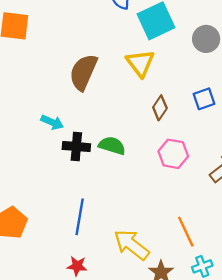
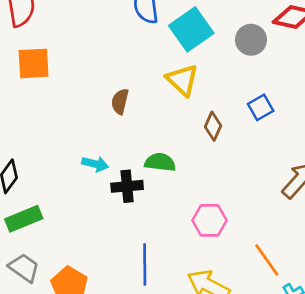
brown semicircle: (83, 72) -> (120, 101), size x0.6
green semicircle: (112, 146) -> (160, 162), moved
pink hexagon: (173, 154) -> (209, 220), moved

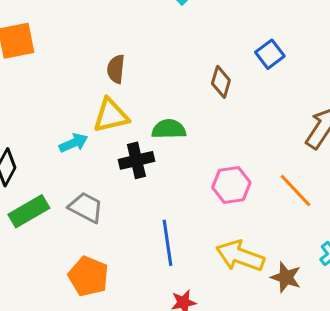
yellow triangle: (182, 80) -> (111, 115), moved, turned -48
cyan arrow: (95, 164) -> (74, 143), moved, turned -30
orange line: (267, 260) -> (295, 190), moved
gray trapezoid: (24, 268) -> (86, 207), moved

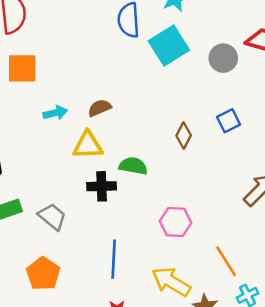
brown semicircle: (116, 69) -> (100, 108), turned 50
cyan arrow: (74, 143) -> (55, 113), moved
orange line: (295, 190) -> (226, 261), moved

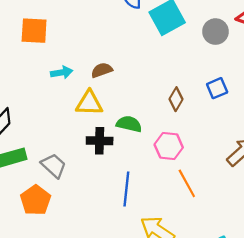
pink hexagon: (176, 222) -> (169, 146), moved
blue line: (114, 259) -> (126, 189), moved
orange line: (226, 261) -> (187, 183), moved
orange pentagon: (43, 274) -> (36, 200), moved

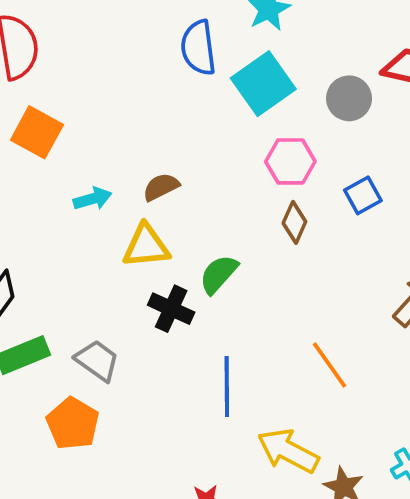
orange square: (34, 31) -> (37, 132), turned 32
green semicircle: (129, 124) -> (219, 274), turned -55
black cross: (100, 141) -> (171, 309), turned 30
pink hexagon: (169, 146) -> (290, 161), moved

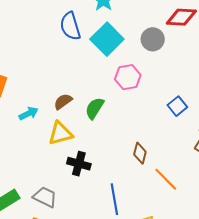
blue square: (363, 195) -> (177, 106), moved
brown diamond: (294, 222) -> (140, 153), moved
green semicircle: (219, 274) -> (95, 108), moved

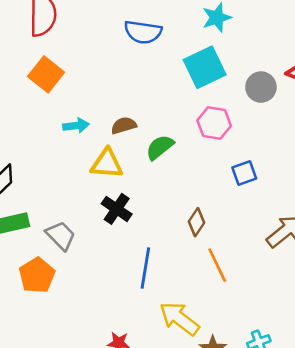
blue semicircle: (70, 26) -> (143, 32), moved, turned -84
blue square: (177, 106) -> (244, 173), moved

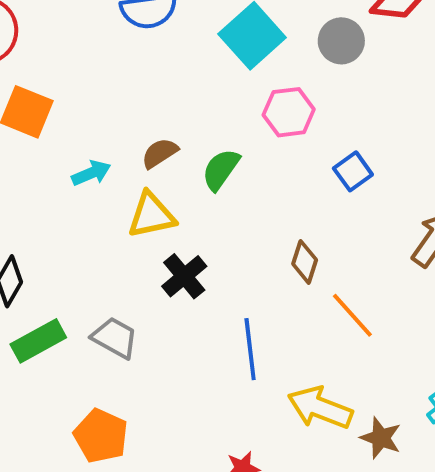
black cross: (117, 209) -> (184, 276), turned 32
orange pentagon: (37, 275) -> (101, 436), moved

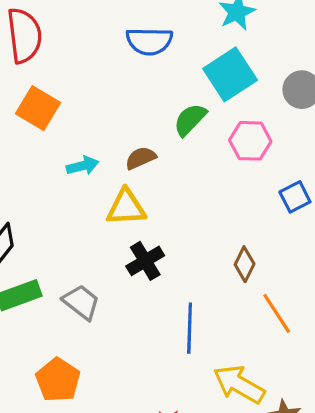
green semicircle: (221, 169) -> (190, 120), moved

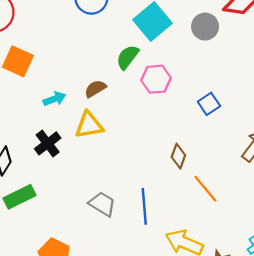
pink hexagon: (250, 141) -> (156, 79), moved
black cross: (145, 261) -> (48, 143), moved
gray trapezoid: (81, 302) -> (102, 204), moved

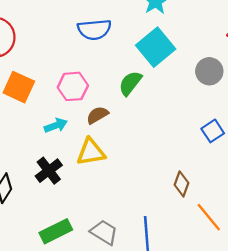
gray circle: (205, 27) -> (209, 71), moved
pink hexagon: (156, 79) -> (73, 86), moved
green rectangle: (19, 197) -> (56, 231), moved

